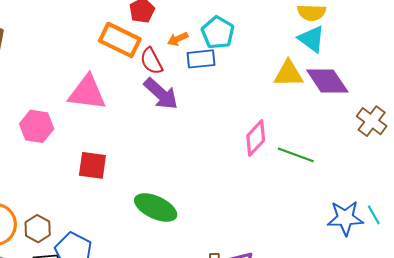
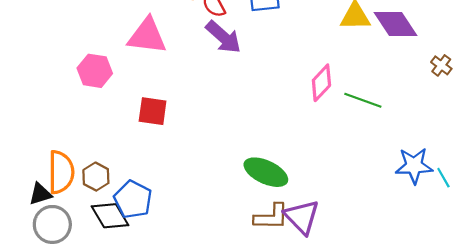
brown cross: (372, 121) -> (441, 65), size x0.7
green ellipse: (156, 208) -> (266, 172), moved
cyan line: (374, 215) -> (443, 178), moved

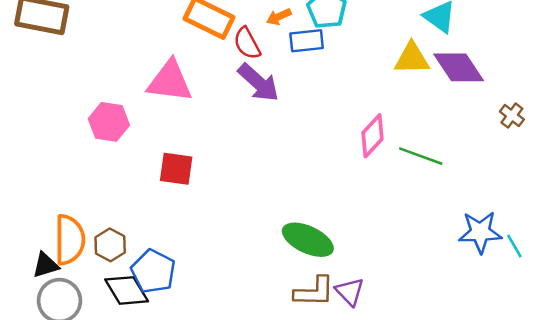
purple triangle: (302, 217) -> (350, 292), size x0.7

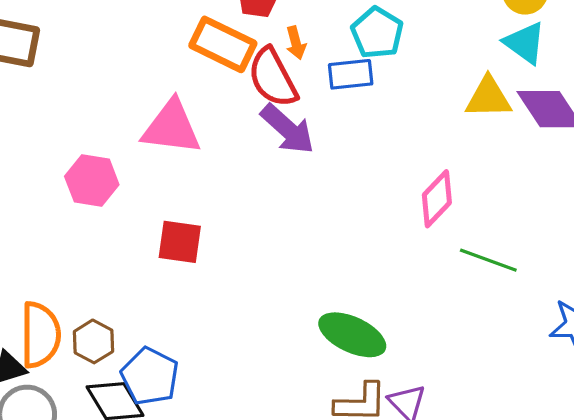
orange arrow: (279, 17) -> (296, 43), moved, turned -80
red semicircle: (247, 43) -> (273, 78), size x1.4
green line: (421, 156) -> (488, 260), moved

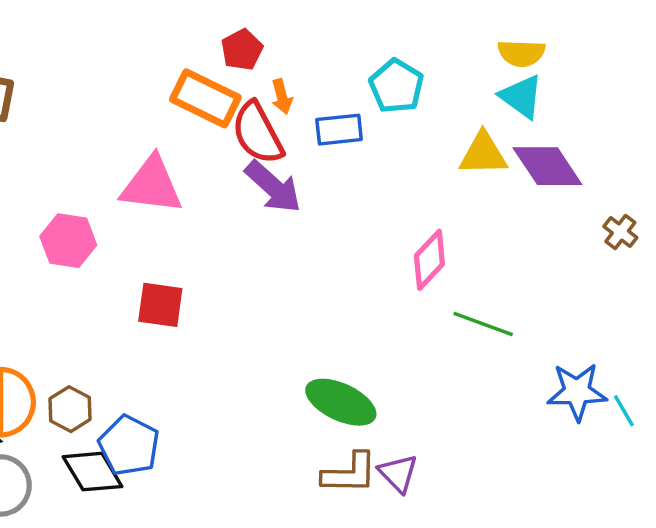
cyan pentagon: (377, 33) -> (396, 86), moved

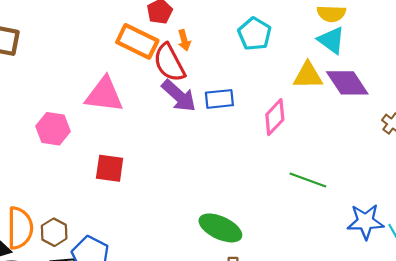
blue rectangle: (339, 130) -> (219, 99), moved
pink diamond: (429, 260) -> (275, 117), moved

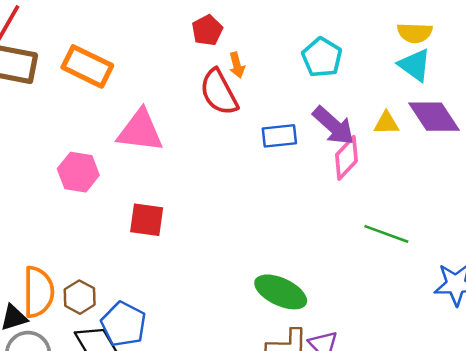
orange rectangle: (137, 41) -> (87, 66), moved
yellow triangle: (308, 75) -> (386, 123), moved, size x0.7
purple arrow: (179, 96) -> (334, 126), moved

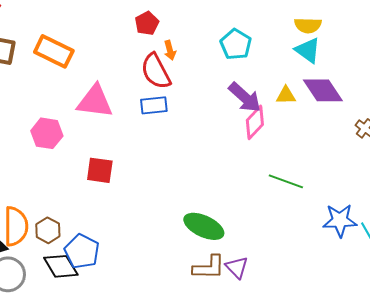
blue rectangle: (279, 136) -> (154, 105), moved

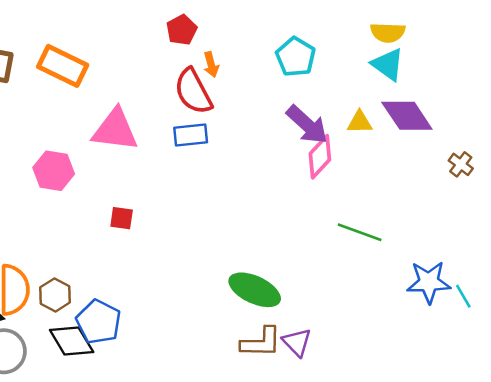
red square: (100, 170) -> (122, 218), size x0.7

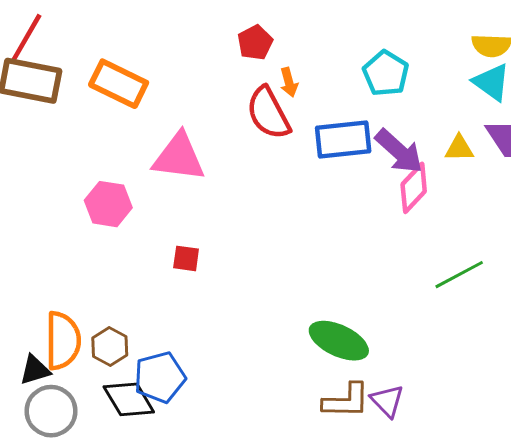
blue rectangle: (191, 135) -> (343, 139), moved, size x1.4
green line: (360, 232) -> (459, 275), turned -48
blue pentagon: (98, 322) -> (160, 377), turned 30

